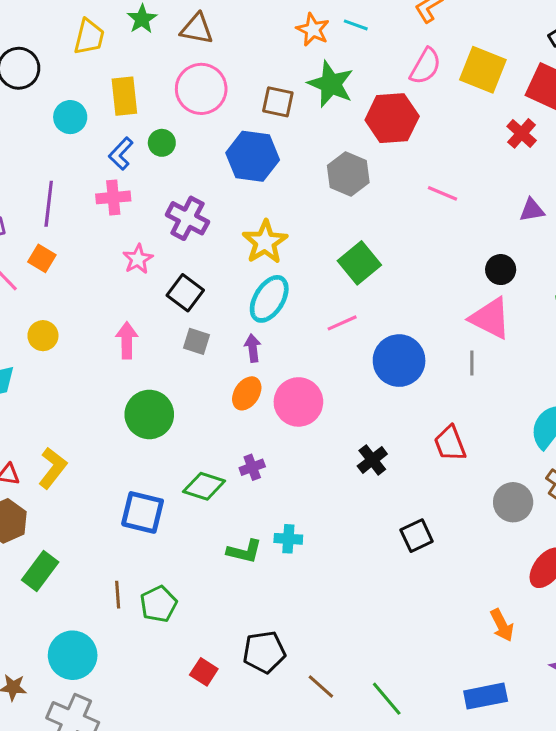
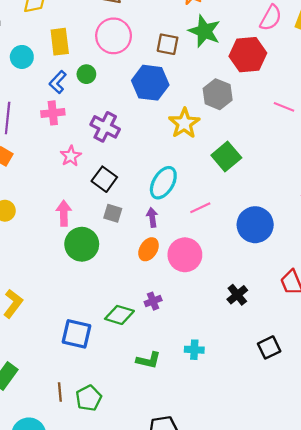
yellow star: (265, 242) -> (184, 123), moved
pink line: (342, 323) -> (200, 208), moved
green circle: (149, 414) -> (82, 244), moved
cyan cross: (288, 539) -> (194, 350), moved

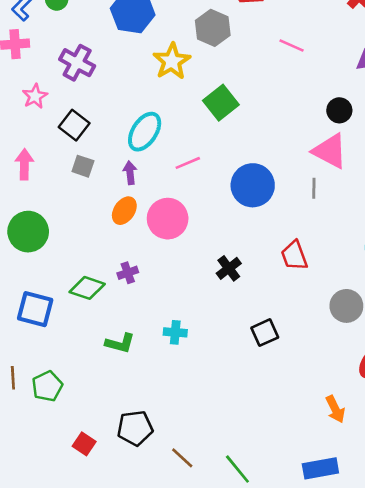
green circle: (82, 244) -> (28, 232), moved

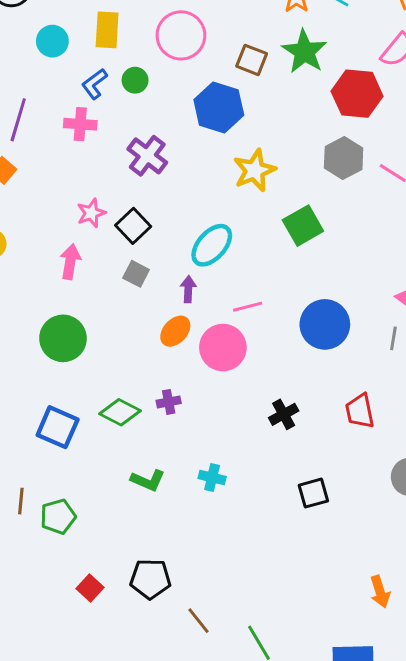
gray hexagon: (213, 28) -> (344, 158), moved
pink star: (35, 96) -> (91, 213), moved
pink line: (188, 163) -> (248, 307), moved

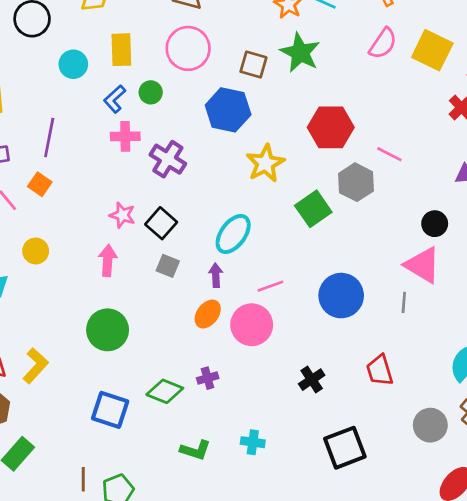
red hexagon: (357, 94) -> (331, 127), moved
pink cross: (80, 124) -> (125, 136), moved
gray hexagon: (344, 158) -> (356, 182), moved
pink star: (91, 213) -> (122, 215), turned -30
black square: (313, 493) -> (345, 448), size x1.5

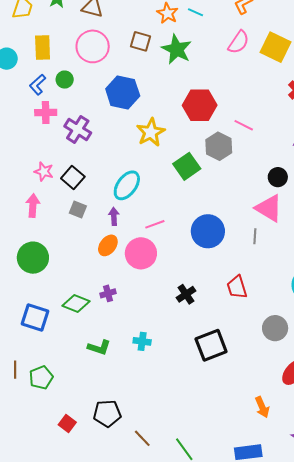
brown square: (253, 65) -> (141, 41), moved

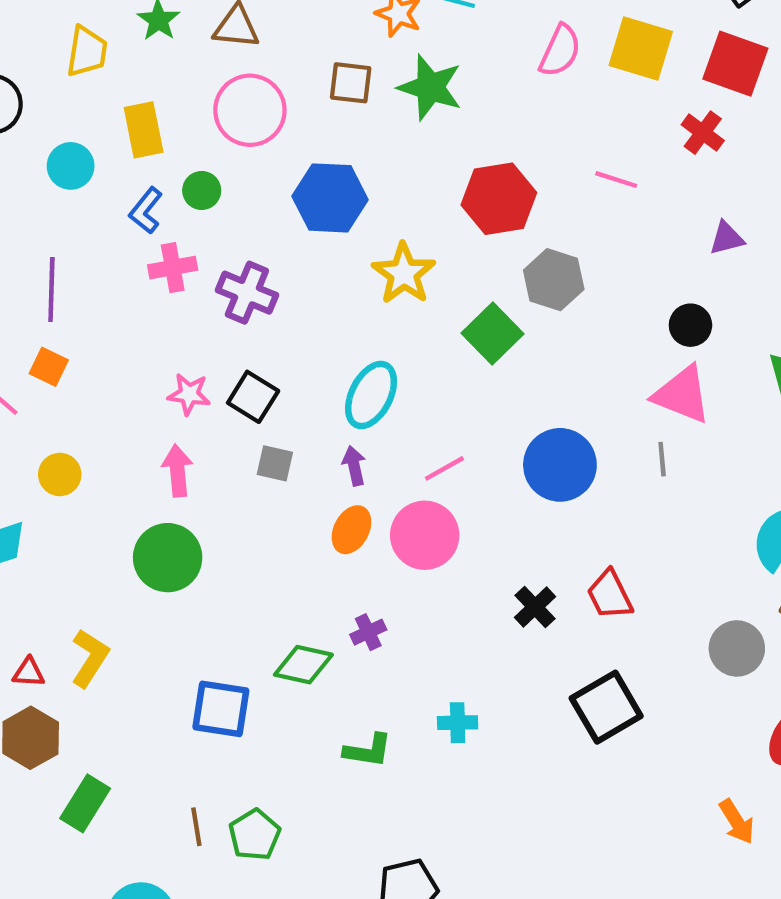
pink line: (244, 125) -> (616, 180), moved
green circle: (33, 258) -> (168, 558), moved
red trapezoid: (237, 287) -> (610, 595), moved

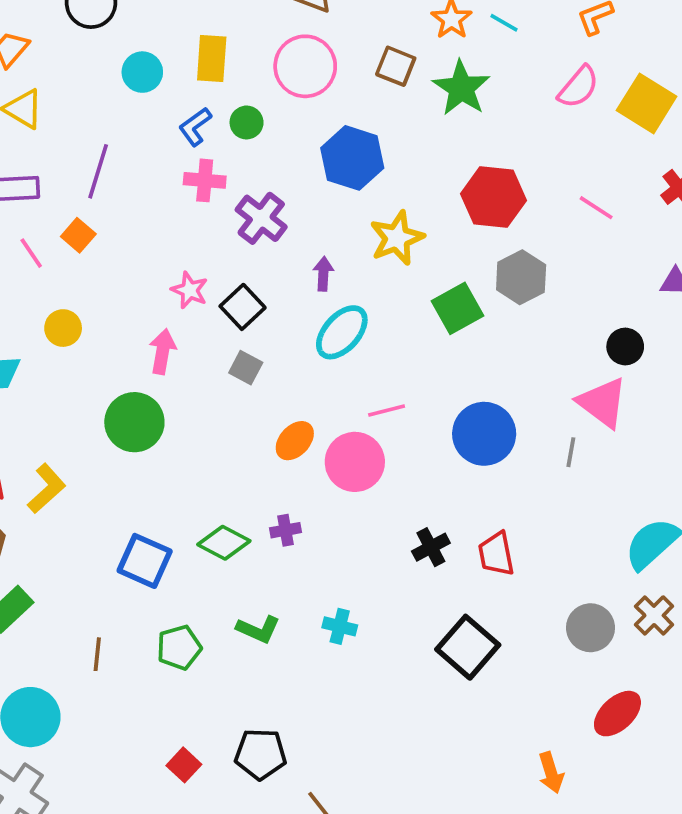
purple arrow: (354, 466) -> (323, 274), moved
black square: (606, 707) -> (468, 647), turned -34
green pentagon: (255, 835) -> (179, 648), moved

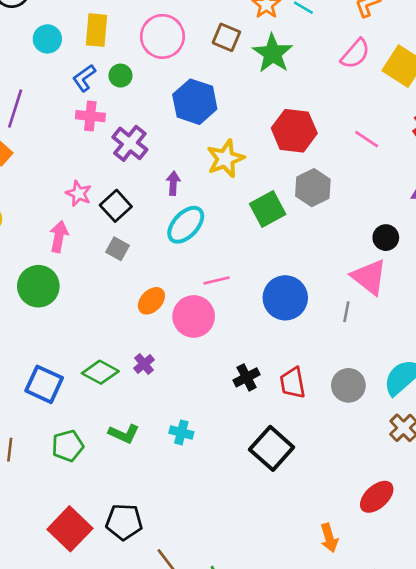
purple cross: (286, 530) -> (144, 364), turned -30
gray circle: (590, 628) -> (348, 385), moved
red square: (184, 765) -> (70, 529), size x1.8

